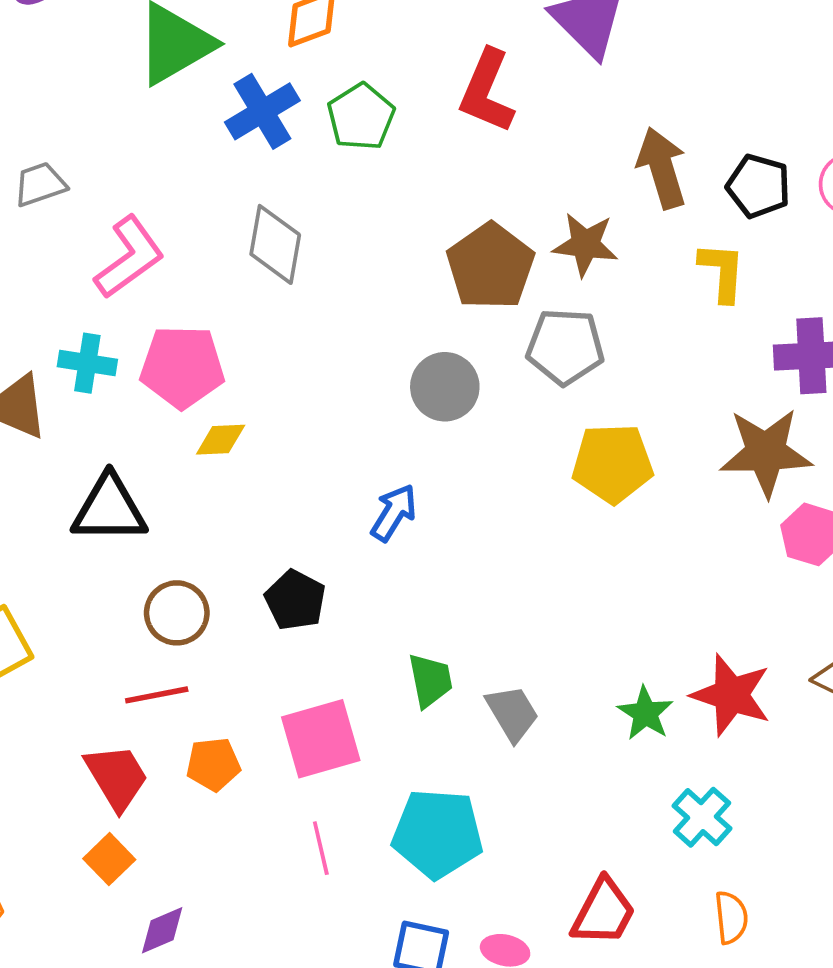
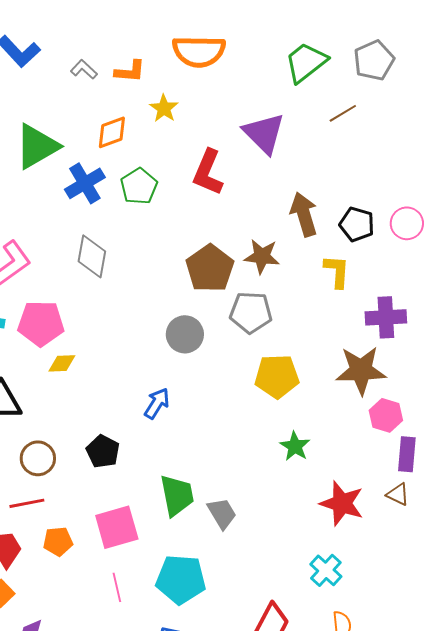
green trapezoid: (430, 680) -> (177, 495), size x1.4
green star: (645, 713) -> (295, 446), moved

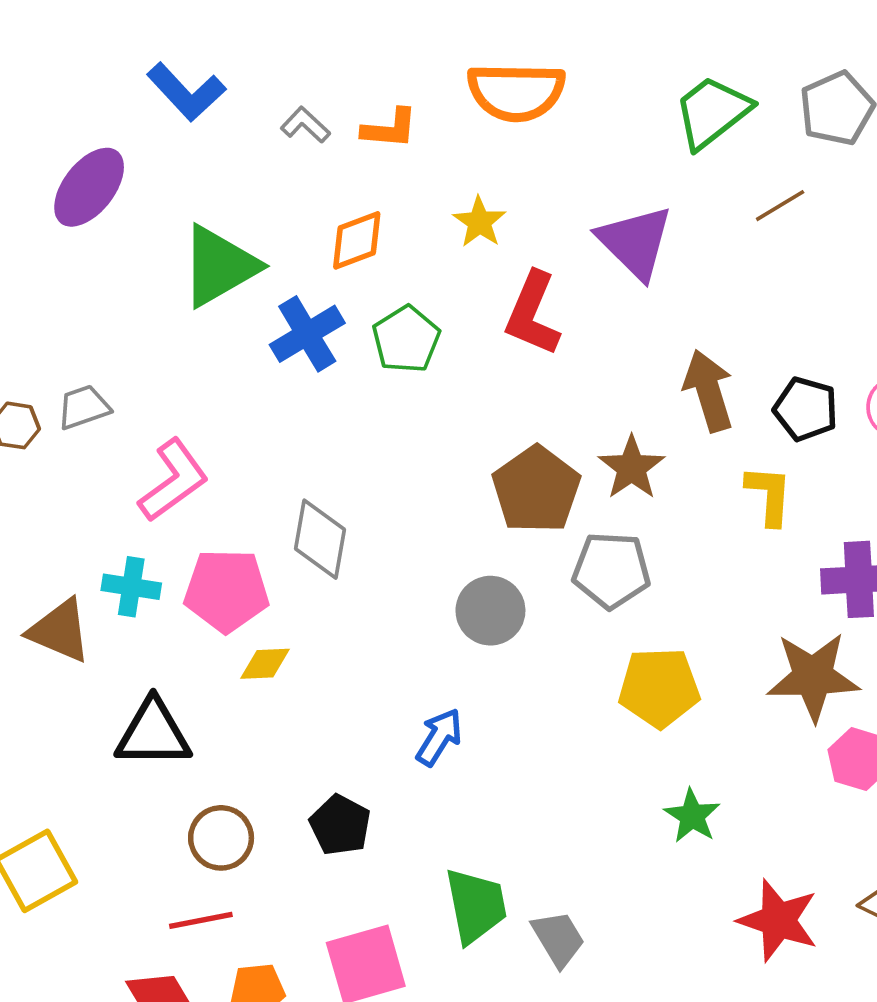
yellow star: (164, 108) -> (479, 222), moved
gray diamond: (92, 256) -> (320, 539), moved
brown star: (262, 256) -> (632, 468), turned 30

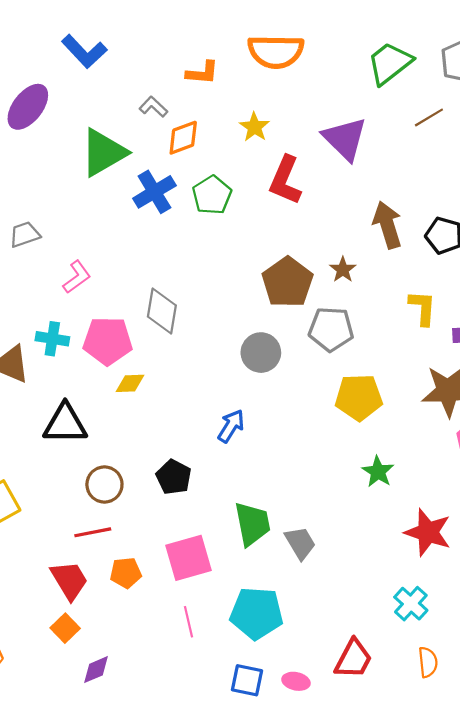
gray L-shape: (305, 125) -> (153, 107), moved
brown star: (632, 468) -> (343, 270), size x0.7
pink L-shape: (173, 480) -> (77, 277), size x0.7
yellow L-shape: (769, 495) -> (423, 308), moved

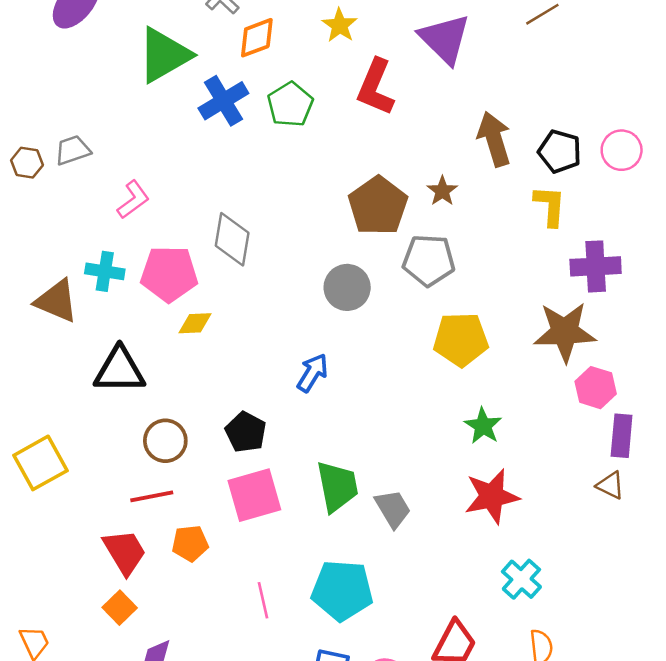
yellow L-shape: (423, 308) -> (550, 206), moved
red star: (428, 532) -> (492, 496), moved, turned -30
pink square: (189, 558) -> (254, 495), moved

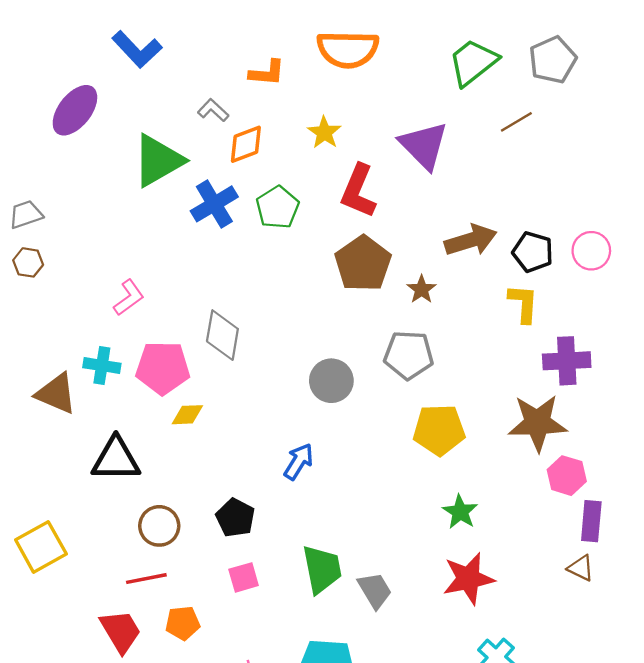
brown arrow: (494, 139) -> (471, 240), turned 90
gray trapezoid: (73, 150) -> (26, 214), moved
brown pentagon: (378, 206) -> (363, 264), moved
pink square: (254, 495) -> (244, 577), size x0.6

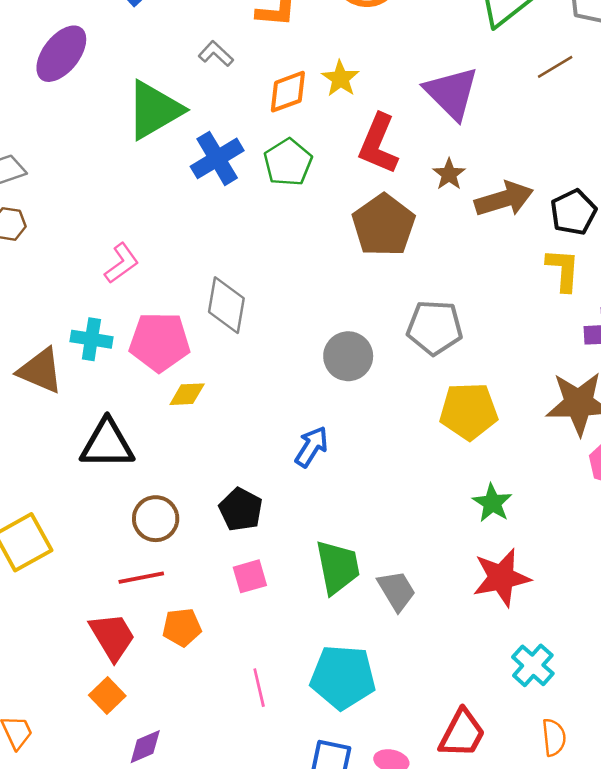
orange diamond: (246, 144) -> (288, 92), moved
black pentagon: (533, 252) -> (573, 212), turned 30
brown star: (422, 289) -> (449, 174), moved

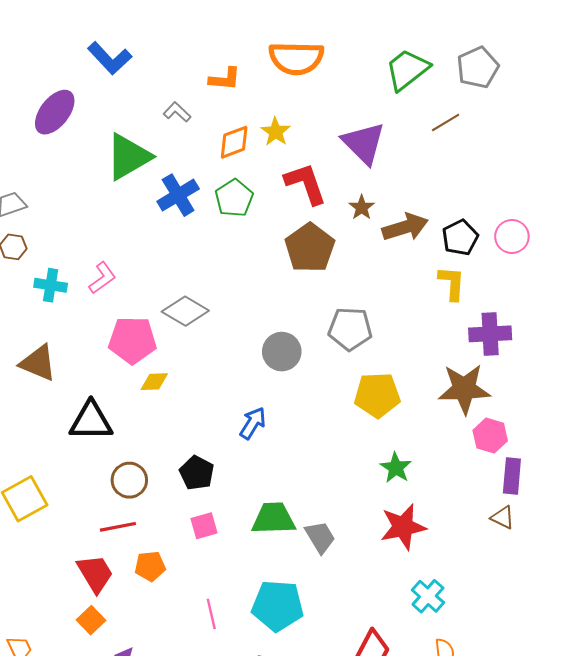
red L-shape: (378, 144) -> (306, 184), turned 138
gray diamond: (226, 305) -> (185, 311), turned -69
cyan cross: (91, 339) -> (51, 285), moved
green trapezoid: (338, 567) -> (273, 519), turned -81

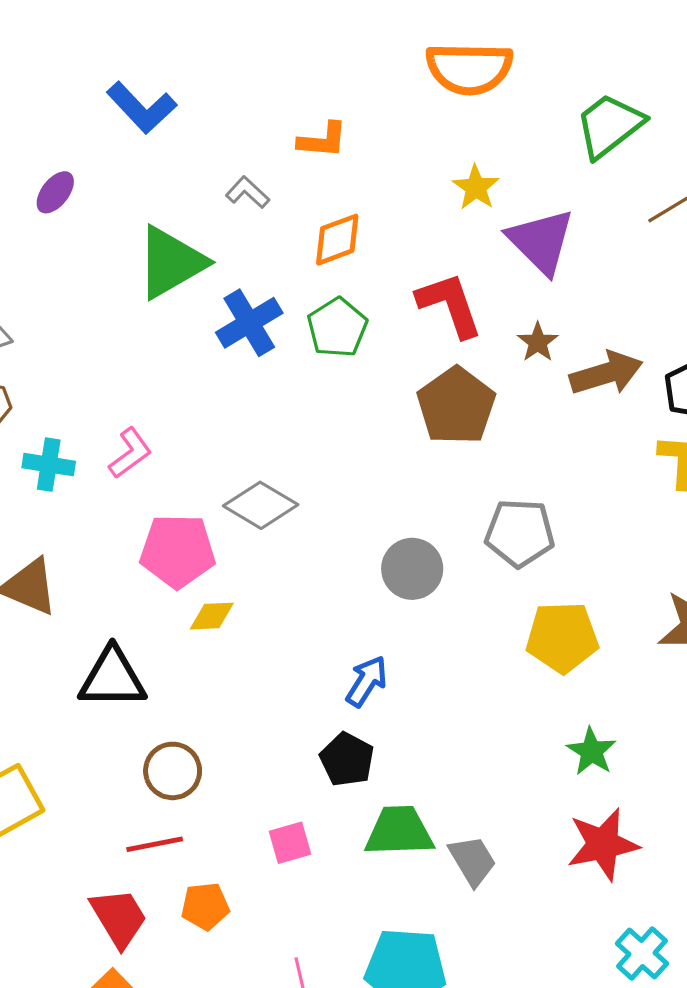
orange semicircle: (296, 58) -> (469, 68), moved
purple ellipse: (55, 112) -> (55, 192), size x0.6
yellow star: (276, 132) -> (476, 187), moved
black pentagon: (197, 473) -> (347, 760), moved

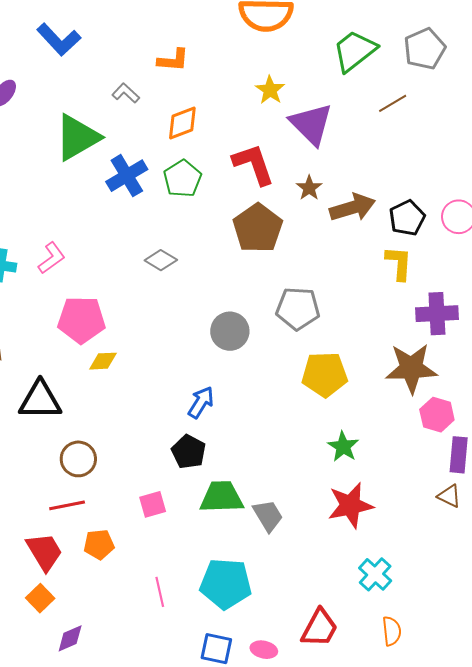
gray diamond: (261, 505) -> (161, 260), moved, size x0.7

